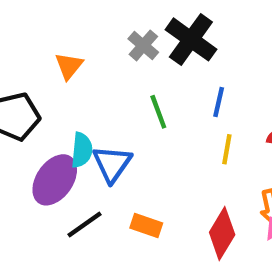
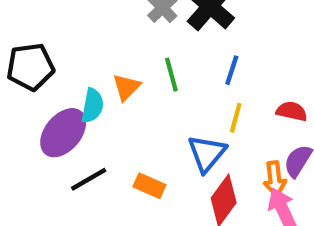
orange triangle: (69, 66) -> (126, 87), moved
blue triangle: (112, 164) -> (207, 153), moved

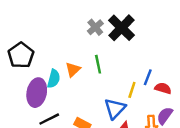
black pentagon: (30, 67) -> (21, 55), turned -30
blue line: (232, 70) -> (148, 77), moved
purple ellipse: (63, 133) -> (37, 93), turned -32

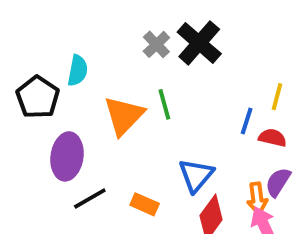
orange triangle: (73, 70) -> (124, 116), size x1.6
cyan semicircle: (54, 79) -> (78, 71), moved
yellow line: (132, 90) -> (277, 97), moved

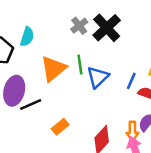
blue triangle: (196, 175) -> (98, 77), moved
black line: (90, 198) -> (31, 104), moved
orange rectangle: (145, 204) -> (60, 127), turned -70

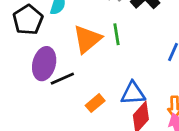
blue triangle: (98, 77) -> (133, 93), moved, turned 40

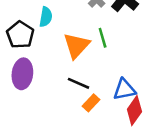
purple ellipse: (44, 64) -> (22, 74), moved
black line: (62, 79) -> (79, 83), moved, turned 55

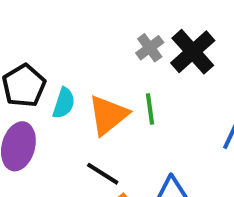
cyan semicircle: (46, 17) -> (64, 103), moved

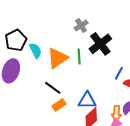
black cross: (193, 52) -> (100, 44), moved
cyan semicircle: (64, 103) -> (35, 51), turned -49

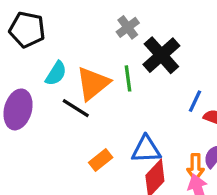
black pentagon: (16, 40) -> (27, 30), moved, turned -30
cyan semicircle: (35, 51) -> (56, 73), turned 63
black line: (53, 88) -> (76, 108), moved

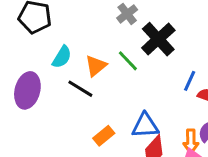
green line: (128, 78) -> (128, 61), turned -35
orange triangle: (93, 83) -> (96, 66), size x0.7

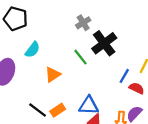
orange triangle: (96, 66) -> (53, 75), moved
black line: (80, 89) -> (38, 110), moved

